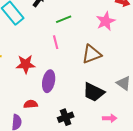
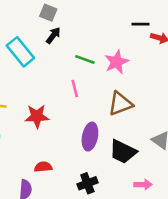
green line: (64, 19) -> (85, 59), turned 42
pink star: (106, 21) -> (117, 62), moved
purple ellipse: (49, 81) -> (90, 137), moved

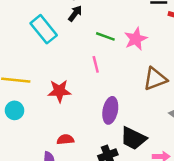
brown triangle: (120, 104) -> (155, 79), moved
black trapezoid: (123, 152) -> (133, 138), moved

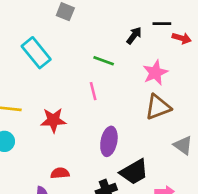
black arrow: (75, 13) -> (134, 36), moved
pink star: (136, 39) -> (155, 73), moved
black trapezoid: (133, 138) -> (134, 172), turned -56

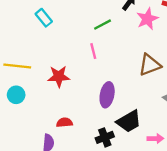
cyan rectangle: (36, 53) -> (44, 18), size x0.7
green line: (104, 61) -> (102, 25), turned -48
pink star: (155, 73) -> (147, 19), moved

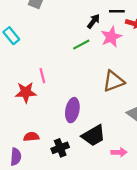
green line: (102, 25) -> (81, 45), moved
pink line: (93, 51) -> (42, 76), moved
black cross: (105, 137) -> (60, 148), moved

